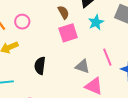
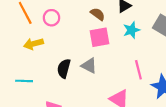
brown semicircle: (63, 12) -> (98, 14), turned -32
gray triangle: (82, 66) -> (89, 66), moved

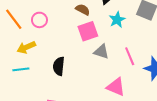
gray triangle: (89, 66) -> (101, 52), moved
cyan line: (24, 81) -> (21, 69), moved

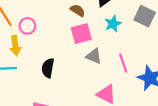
pink circle: (39, 20) -> (27, 26), moved
yellow arrow: (26, 47) -> (15, 46), turned -78

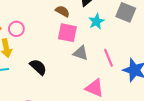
pink square: (81, 34) -> (67, 33), turned 30
black semicircle: (48, 68) -> (38, 67), turned 126

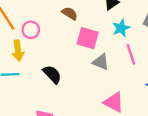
brown semicircle: (62, 11) -> (70, 13), moved
pink line: (109, 58) -> (131, 54), moved

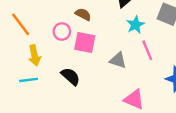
pink circle: (31, 30) -> (62, 32), moved
pink square: (88, 38) -> (85, 42), moved

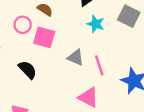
cyan star: (135, 25) -> (96, 24), turned -30
pink line: (147, 50) -> (99, 65), moved

